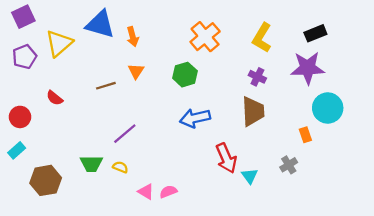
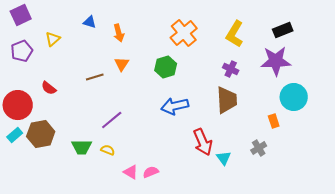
blue triangle: (100, 24) -> (90, 22), size x0.5
yellow triangle: (59, 43) -> (53, 39), size x0.6
red circle: (20, 117) -> (18, 105), size x1.5
brown hexagon: (46, 180) -> (41, 134), moved

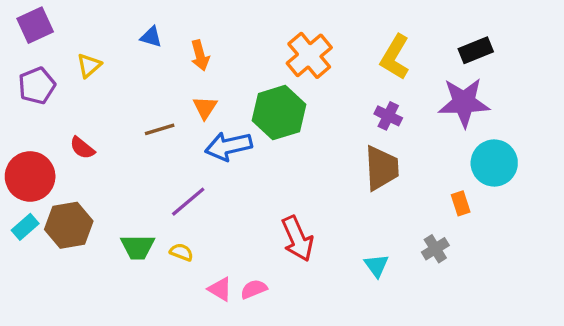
green hexagon: (166, 67) -> (279, 113), size x1.4
blue arrow: (175, 106) -> (229, 146), moved
red arrow: (203, 142) -> (297, 239), moved

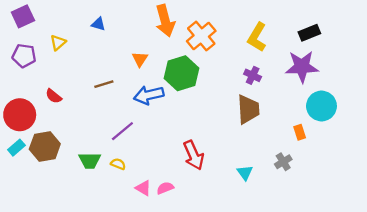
orange arrow: (200, 55) -> (165, 21), moved, size x1.6
purple pentagon: (37, 86) -> (24, 56), turned 30
orange triangle: (205, 108) -> (140, 59), moved

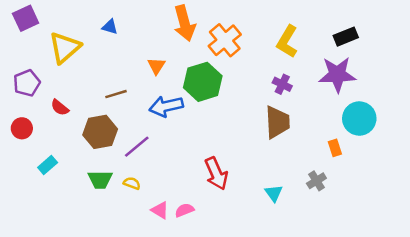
yellow triangle: (58, 43) -> (65, 48), size x1.8
purple pentagon: (24, 56) -> (27, 83), moved, turned -30
red circle: (20, 115) -> (22, 128), size x0.6
brown hexagon: (45, 146) -> (100, 132), moved
cyan rectangle: (16, 148) -> (48, 165), moved

